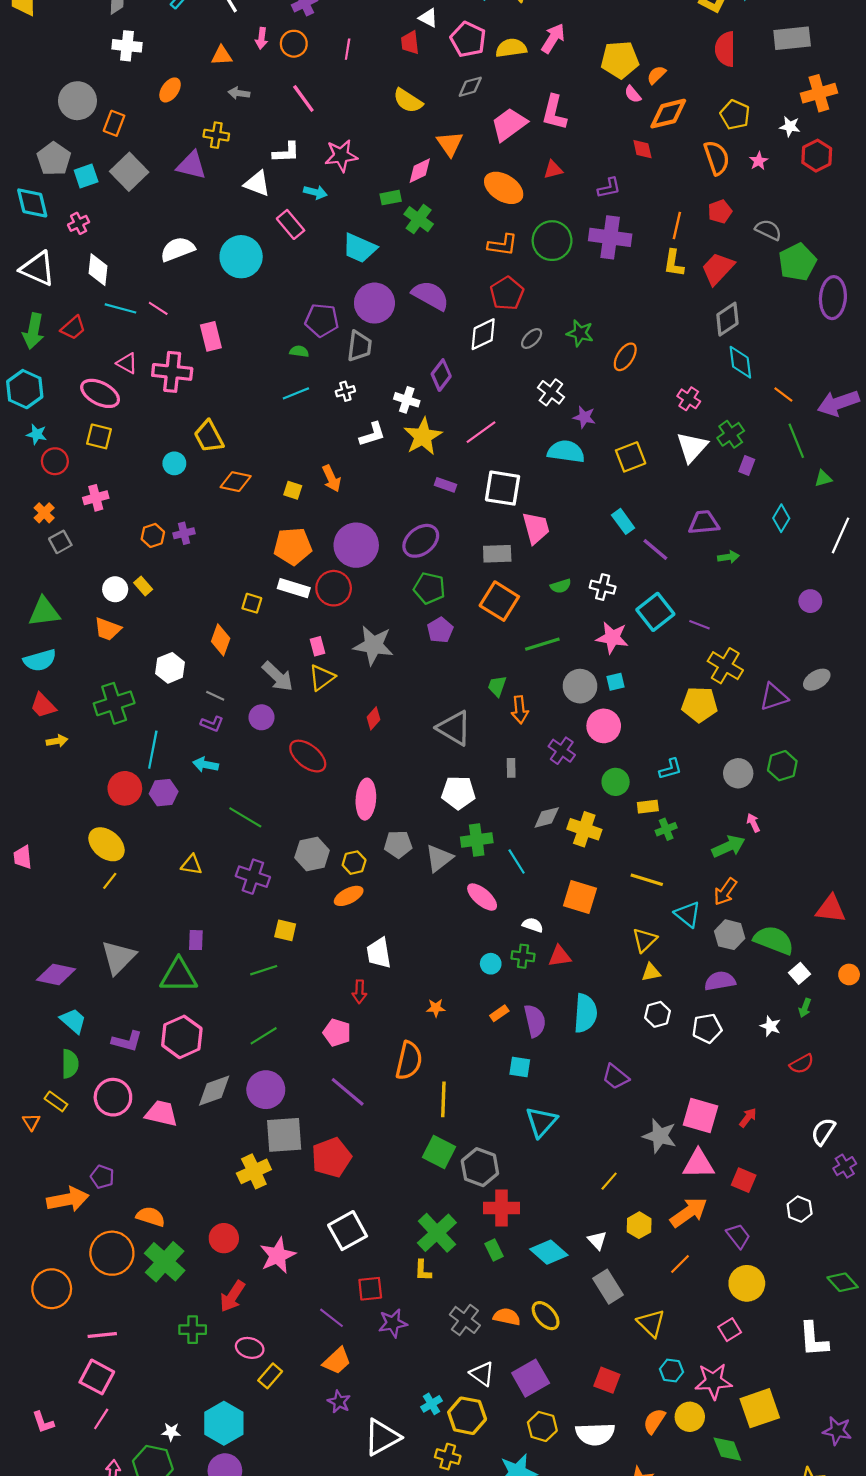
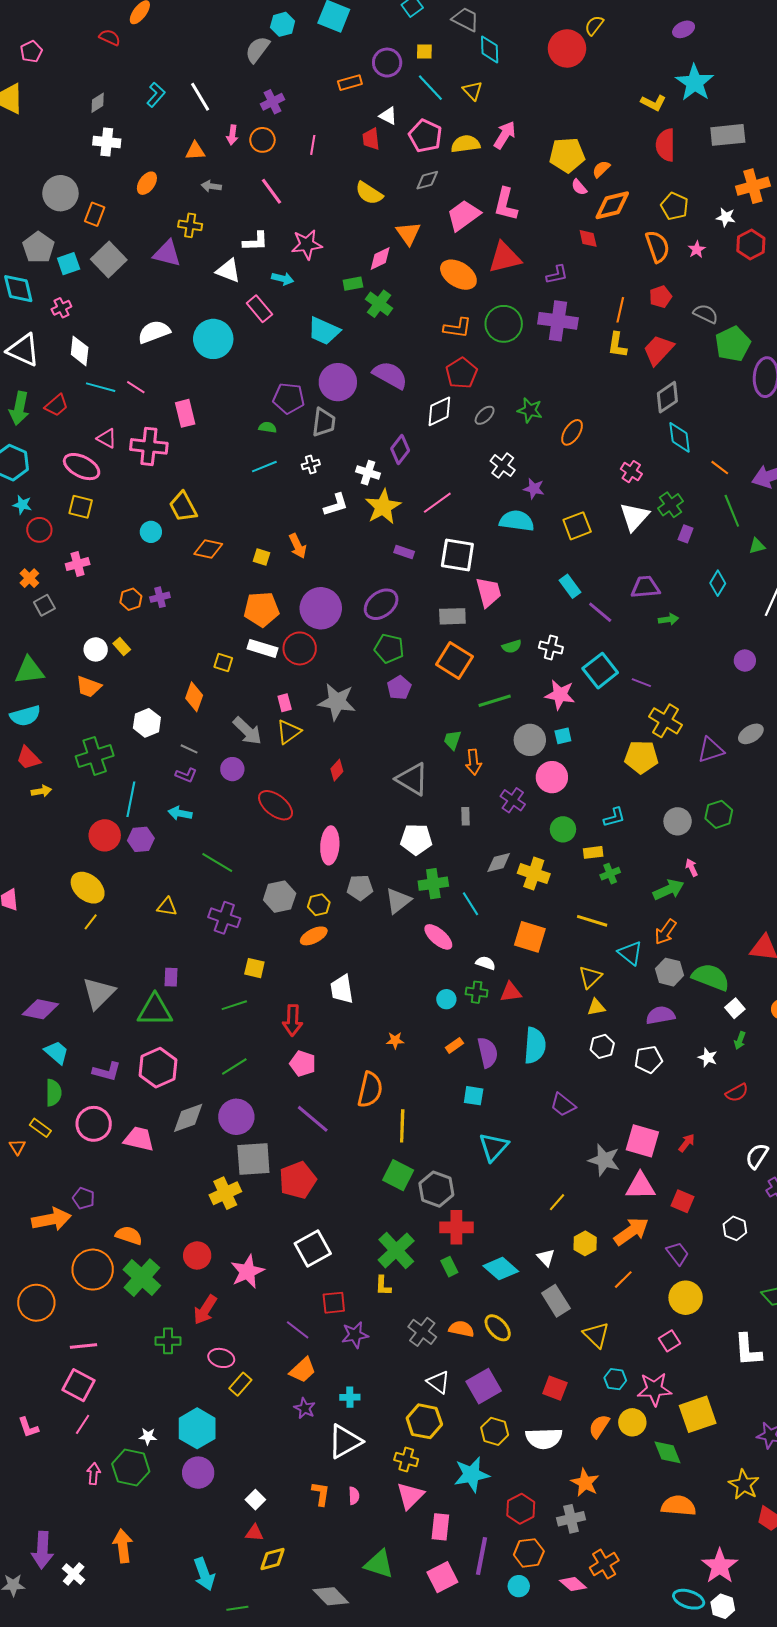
red triangle: (553, 170) -> (505, 258), size x1.8
red arrow: (359, 992) -> (293, 1020), moved, size x1.4
cyan cross: (432, 1404) -> (350, 1397), moved, turned 30

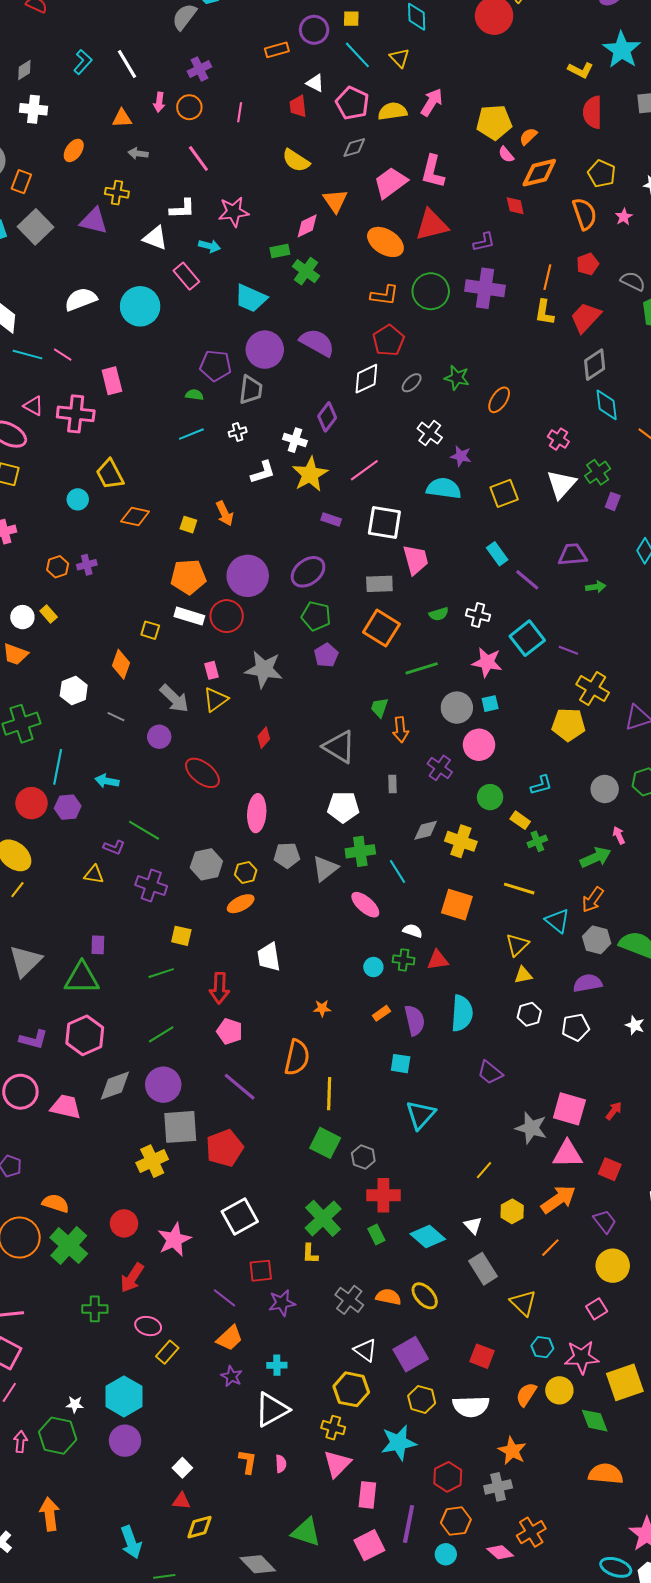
purple L-shape: (186, 775) -> (114, 847), moved
yellow rectangle: (593, 852) -> (520, 820), turned 42
gray hexagon: (436, 1189) -> (363, 1157), size x0.7

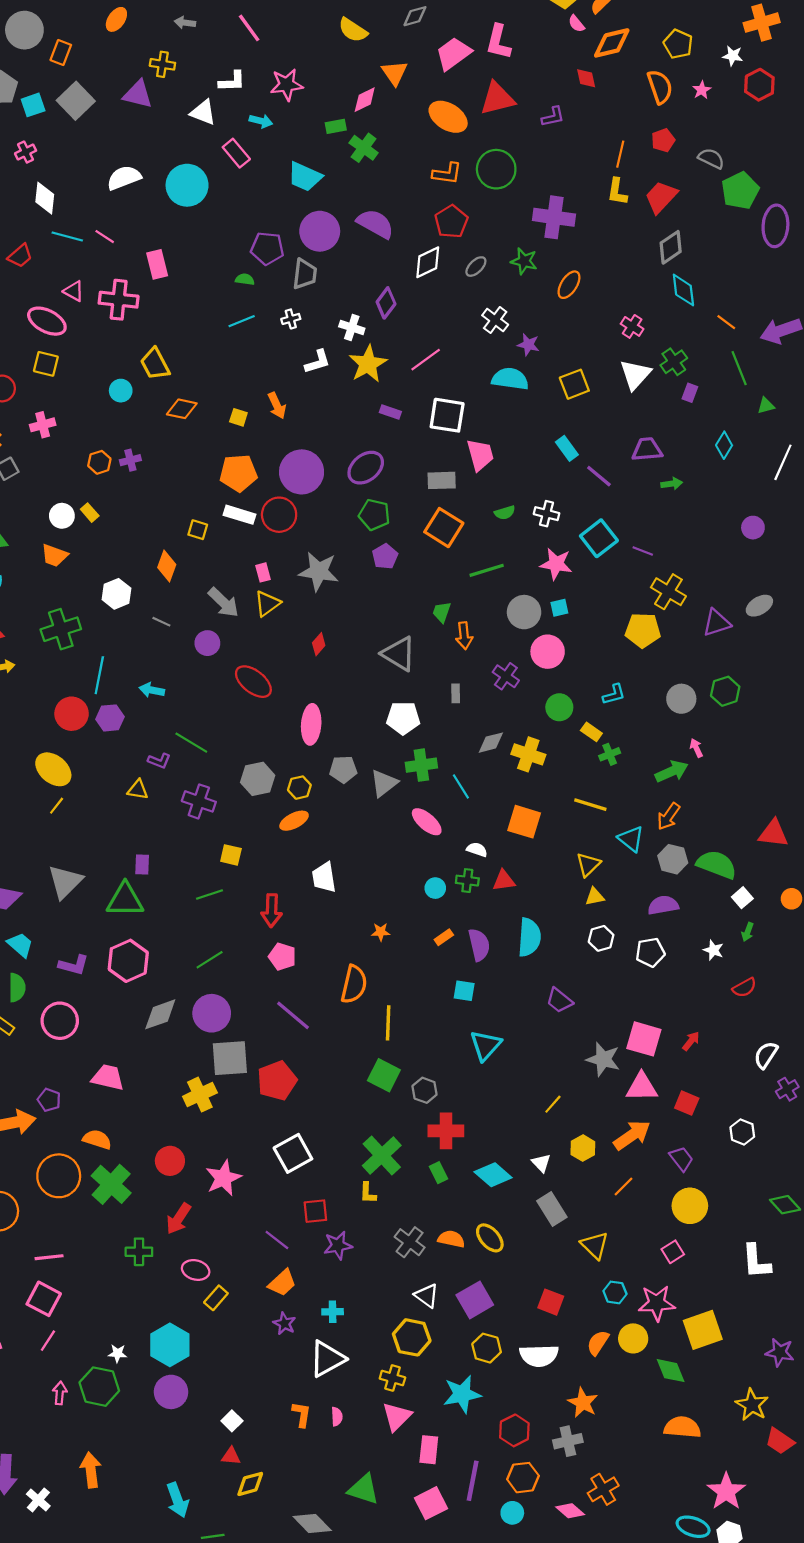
purple cross: (485, 288) -> (554, 217), moved
pink trapezoid: (66, 1107) -> (108, 1077), moved

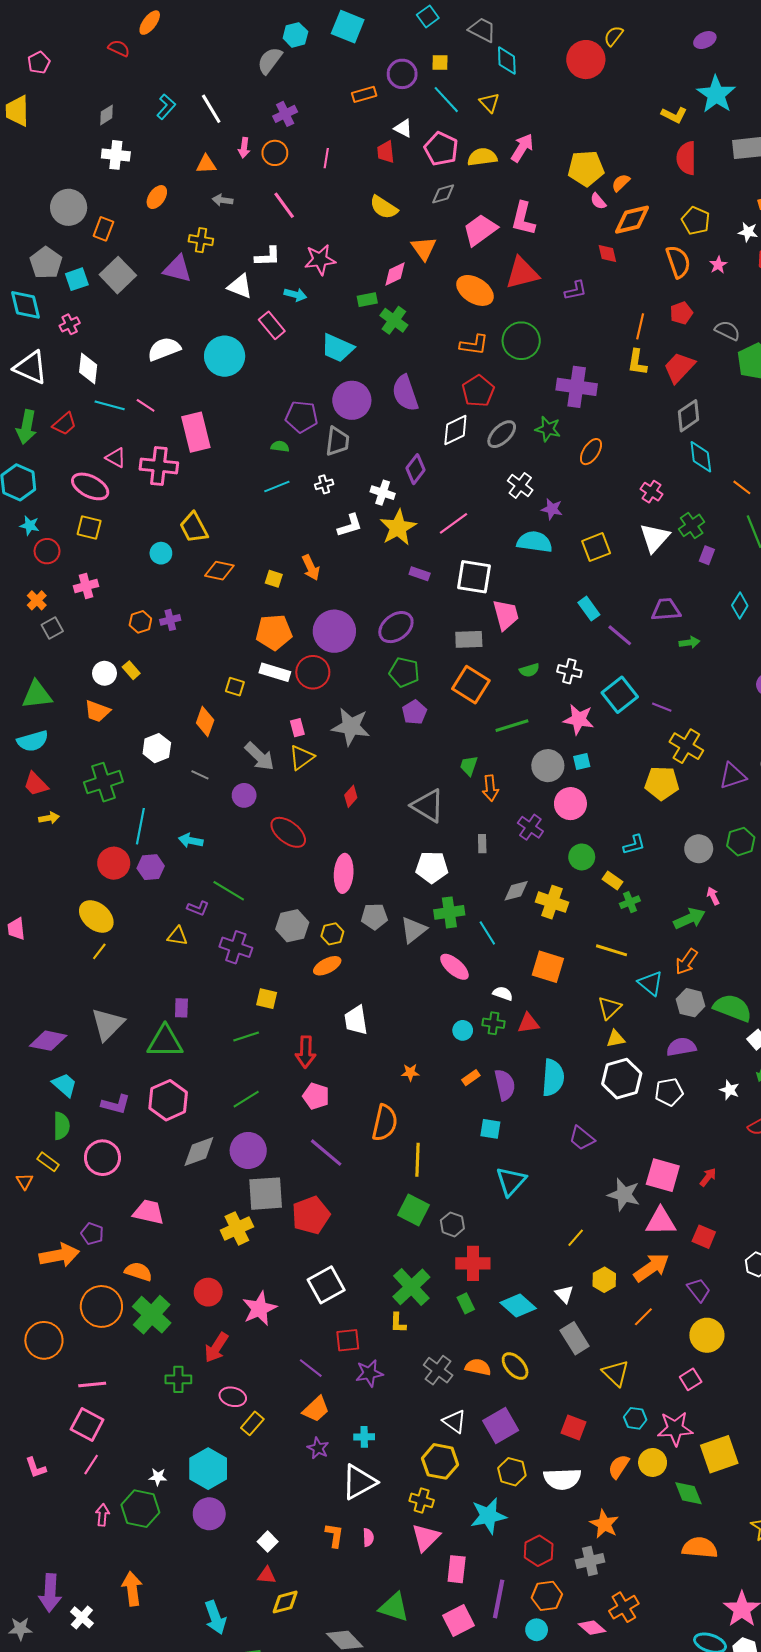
purple semicircle: (375, 224) -> (405, 393), turned -138
pink rectangle: (157, 264) -> (196, 432), size x1.4
gray ellipse: (476, 267) -> (502, 434), size x1.4
white hexagon: (601, 938) -> (622, 1079), size x1.6

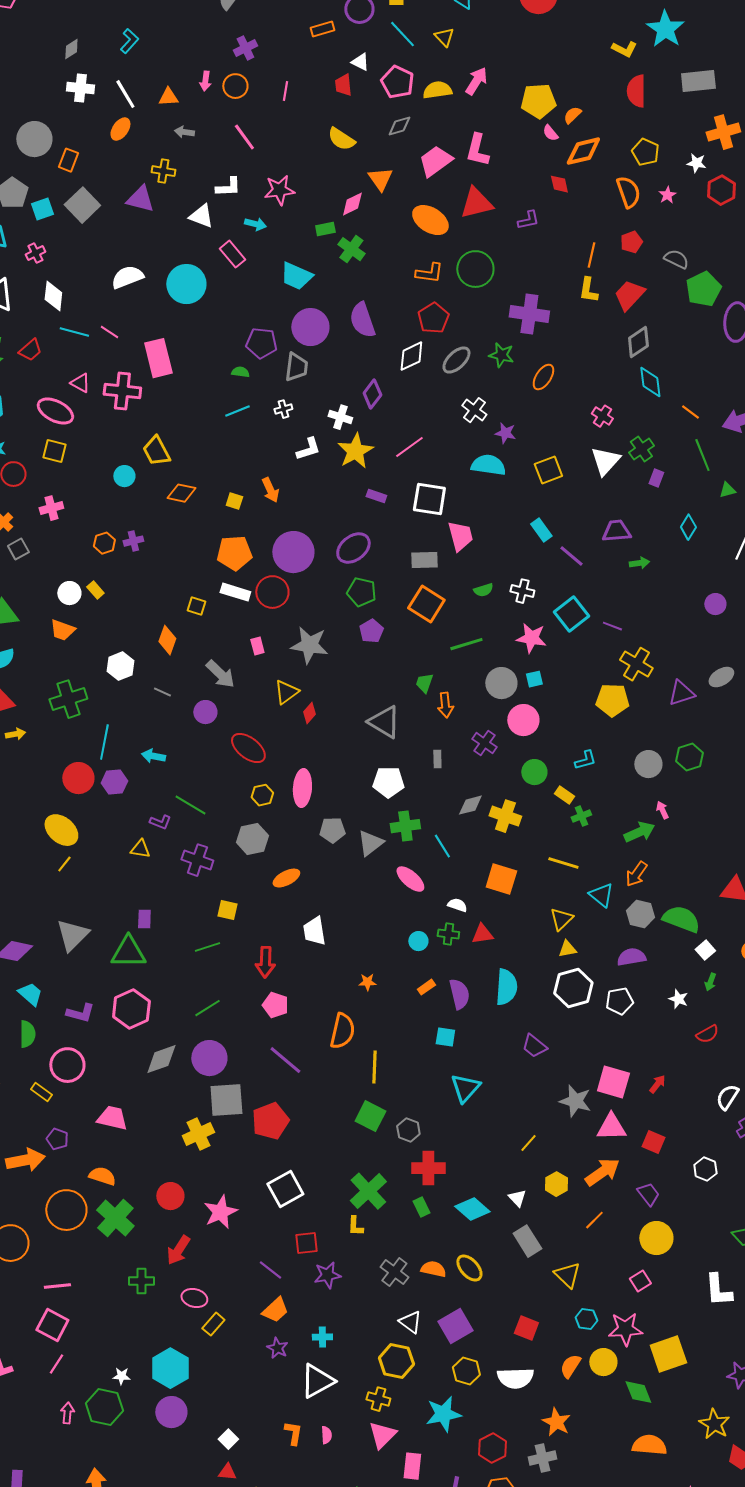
white line: (211, 109) -> (125, 94), moved
yellow triangle: (302, 757) -> (286, 692), moved
yellow hexagon: (332, 934) -> (262, 795), moved
yellow rectangle: (48, 1162) -> (41, 1092), moved

